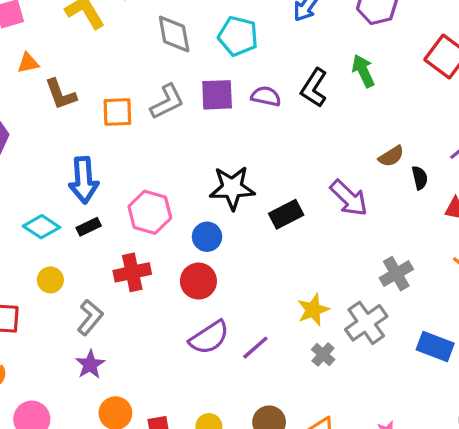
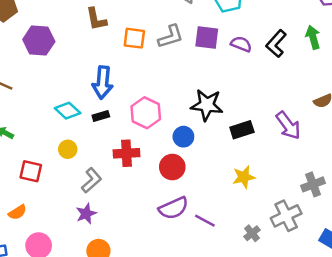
yellow star: (313, 310) -> (244, 177), moved
purple line: (255, 348) -> (205, 221), turned 60

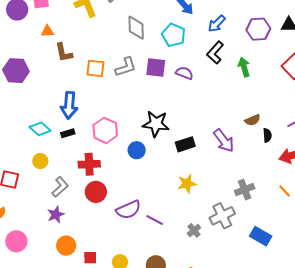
black L-shape: (276, 44) -> (215, 53), moved
red circle: (172, 167) -> (96, 192), moved

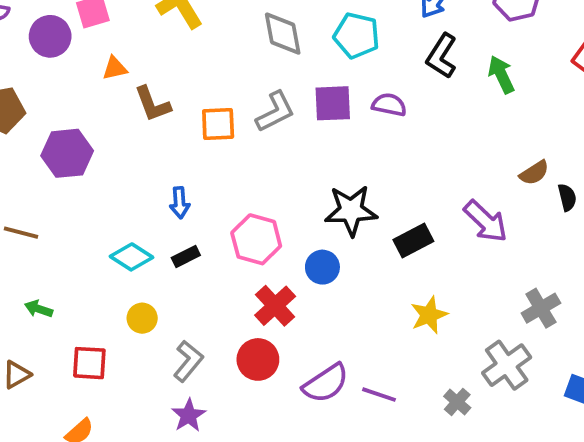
blue arrow: (69, 105) -> (180, 203), size x0.6
red cross: (89, 164) -> (275, 306), moved, turned -30

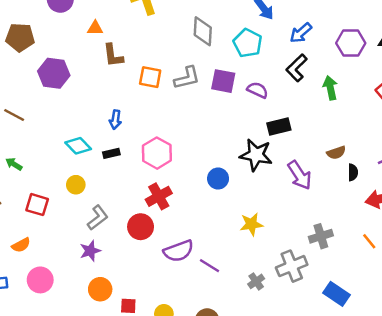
black star: (351, 211) -> (256, 155), moved
black rectangle: (413, 241) -> (279, 127), moved
blue circle: (322, 267) -> (218, 179), moved

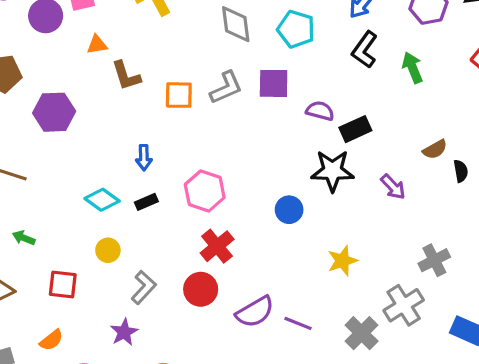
purple semicircle: (258, 90) -> (320, 111), moved
purple arrow: (300, 175) -> (393, 187), size x0.7
purple star: (90, 251) -> (124, 332), moved
gray cross: (256, 281) -> (362, 333), size x1.5

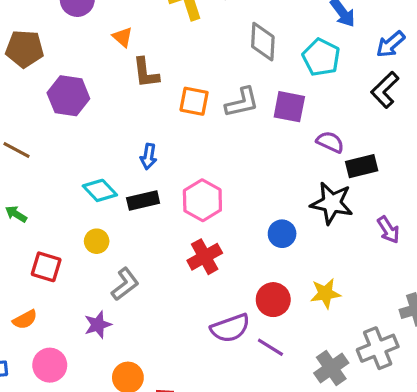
orange triangle: (97, 45) -> (123, 37), turned 40
black rectangle: (146, 202) -> (143, 200), size x1.4
red circle: (201, 289) -> (273, 300), moved

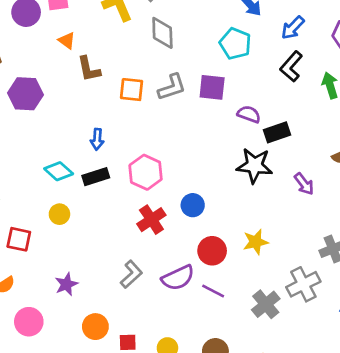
gray diamond: (263, 42) -> (162, 33), moved
blue circle: (282, 234) -> (193, 205), moved
gray L-shape: (125, 284) -> (131, 274), moved

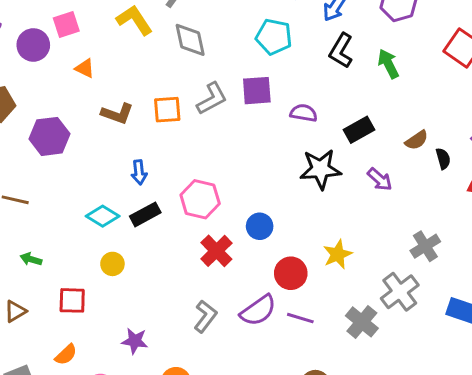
brown L-shape: (89, 69) -> (117, 114), moved, turned -48
black rectangle: (277, 132) -> (359, 130), moved
purple star: (66, 284) -> (135, 341), turned -30

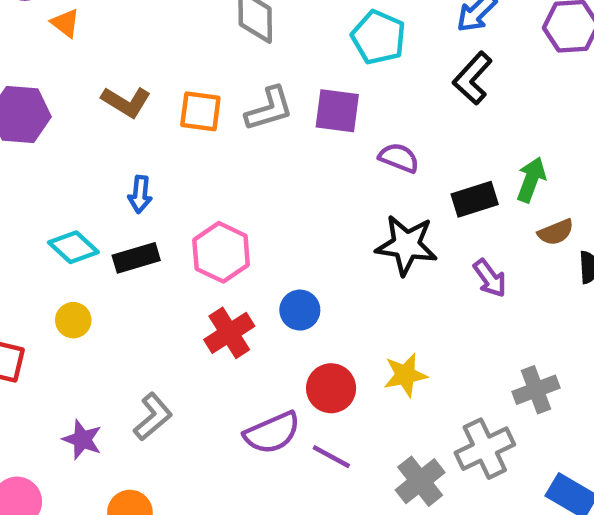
green arrow: (388, 64) -> (531, 180), moved, turned 36
orange triangle: (85, 68) -> (65, 23), moved
gray L-shape: (205, 316) -> (153, 417), moved

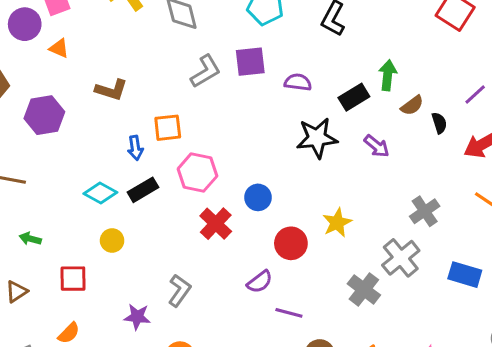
orange square: (200, 111) -> (168, 128), moved
purple semicircle: (272, 433) -> (260, 282), size x0.7
purple line: (331, 457) -> (289, 313), moved

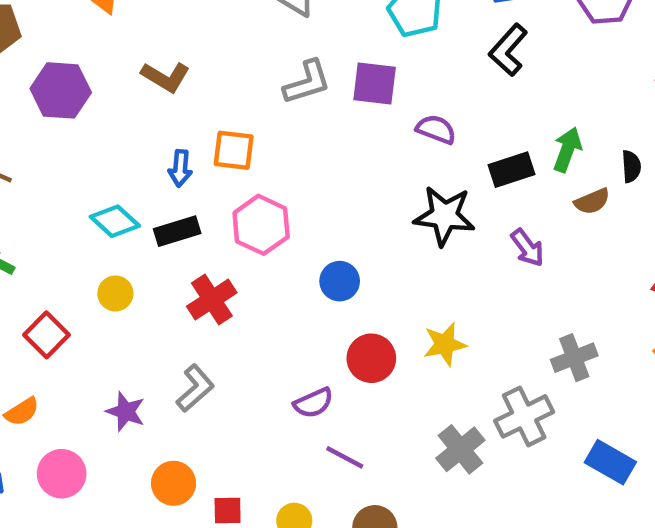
black semicircle: (439, 123) -> (631, 166), moved
red cross: (216, 224) -> (212, 299), moved
red square: (73, 279) -> (46, 335), turned 32

